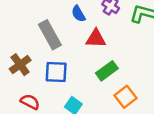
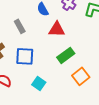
gray rectangle: (50, 35) -> (20, 26), size x0.6

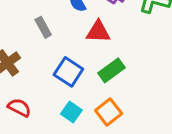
blue square: (25, 56) -> (68, 72), moved, turned 30
orange square: (81, 76) -> (109, 112), moved

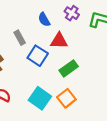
blue square: (68, 72) -> (38, 56), moved
cyan square: (71, 112) -> (40, 98), size x1.5

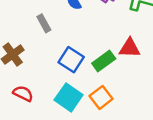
red triangle: (59, 41) -> (130, 48), moved
blue square: (38, 56) -> (71, 60), moved

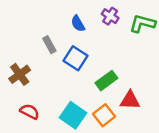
red triangle: (130, 48) -> (130, 100), moved
blue square: (71, 60) -> (75, 58), moved

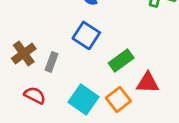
gray rectangle: (49, 45) -> (52, 62), moved, turned 49

